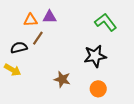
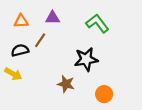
orange triangle: (31, 20) -> (21, 21), moved
green L-shape: (106, 22) -> (97, 23), moved
black star: (95, 56) -> (86, 59), moved

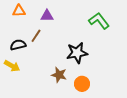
orange triangle: (21, 21) -> (19, 11), moved
green L-shape: (97, 23) -> (99, 21), moved
orange circle: (104, 94) -> (82, 84), moved

